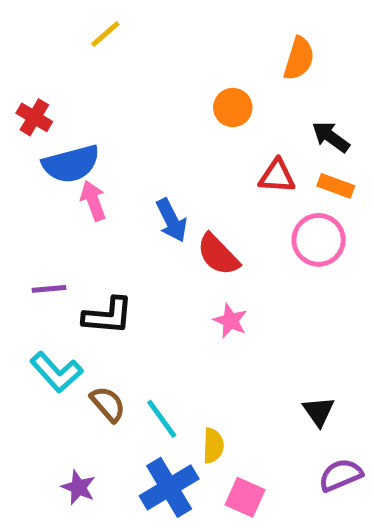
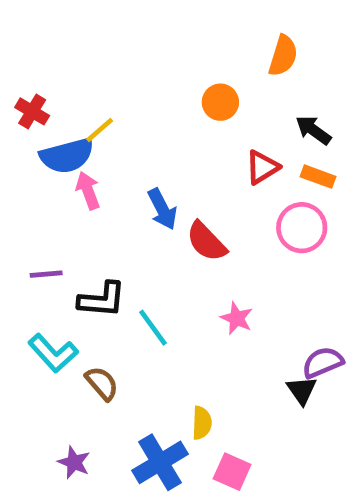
yellow line: (105, 34) -> (100, 130), moved
red triangle: (277, 176) -> (262, 167), turned -36
pink star: (230, 321) -> (237, 318), moved
cyan line: (162, 419) -> (153, 328), moved
purple semicircle: (341, 475) -> (323, 362), moved

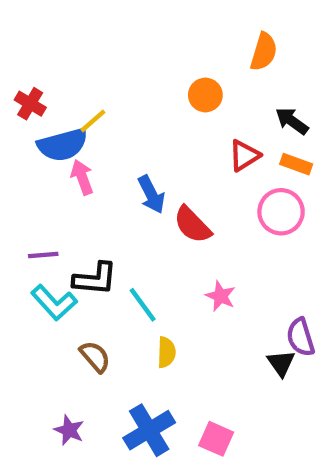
cyan L-shape: (53, 353) -> (54, 303), moved
purple semicircle: (323, 362) -> (300, 337), turned -84
yellow semicircle: (202, 423) -> (166, 352), moved

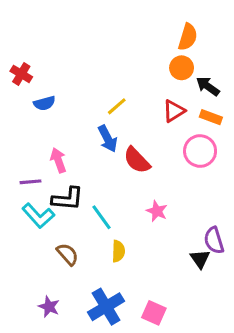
orange circle: (205, 95) -> (182, 68), moved
yellow line: (93, 121) -> (117, 106), moved
blue semicircle: (63, 145) -> (44, 103), size x0.6
pink arrow: (82, 177) -> (58, 160), moved

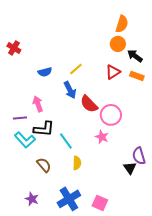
blue semicircle: (44, 103) -> (45, 72), moved
pink circle: (200, 151) -> (111, 115), moved

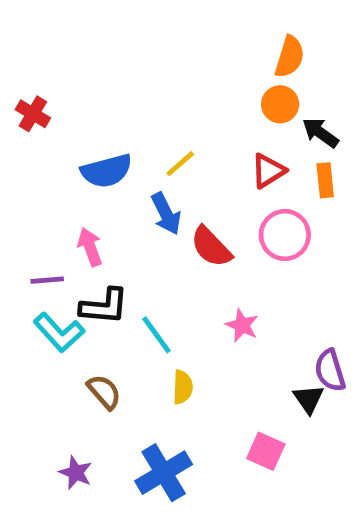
blue semicircle: (45, 72) -> (107, 171), size x1.5
orange rectangle: (137, 76) -> (325, 180), turned 64
pink circle: (111, 115) -> (285, 235), moved
pink square: (100, 203) -> (266, 451), moved

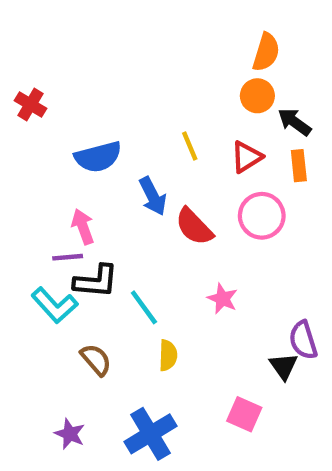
yellow line: (180, 164) -> (190, 146), moved, turned -72
purple line: (47, 280) -> (68, 257), moved

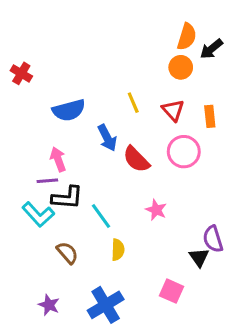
black arrow: (294, 122) -> (211, 49), moved, turned -75
red triangle: (246, 157) -> (173, 110), turned -40

